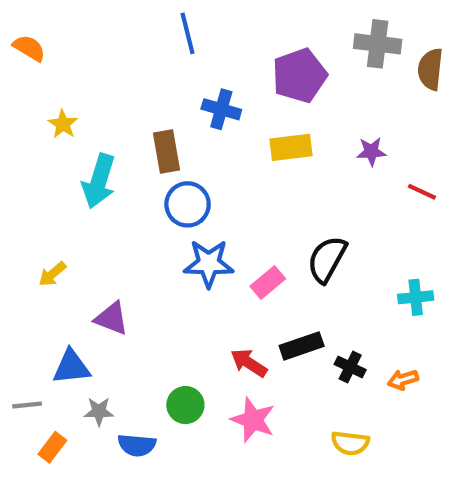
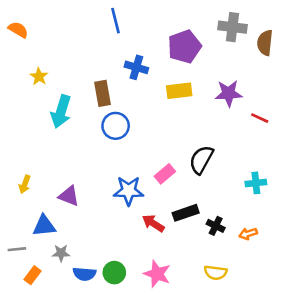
purple star: (371, 152) -> (229, 93), size x1.5
blue star: (209, 264) -> (129, 191), moved
yellow arrow: (52, 274) -> (25, 184), moved, turned -30
green circle: (185, 405) -> (114, 273), moved
pink star: (253, 420) -> (157, 274), moved

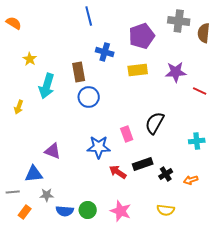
pink rectangle: (165, 174) -> (127, 134), turned -70
yellow arrow: (25, 184) -> (19, 107), moved
black cross: (216, 226) -> (166, 174), turned 32

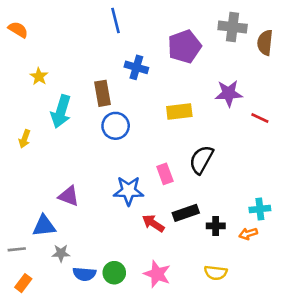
yellow rectangle: (138, 70) -> (179, 112), moved
cyan cross: (197, 141) -> (260, 209), moved
black cross: (166, 174) -> (216, 226), turned 32
orange rectangle: (25, 212) -> (23, 283), moved

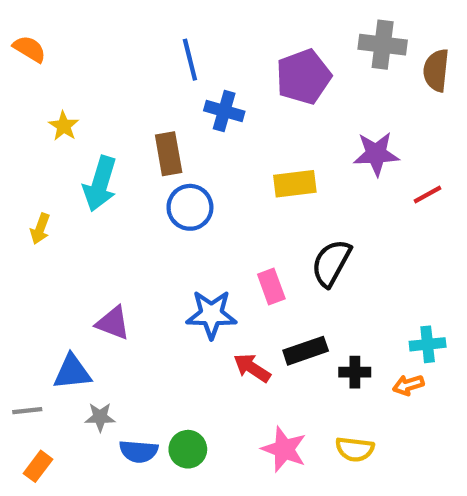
blue line: (116, 20) -> (190, 60), moved
red line: (260, 118) -> (428, 194), turned -54
pink star: (157, 274) -> (284, 449), moved

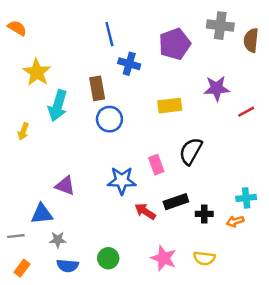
yellow star: (64, 126) -> (37, 72), size x1.6
blue semicircle: (139, 451) -> (68, 266), moved

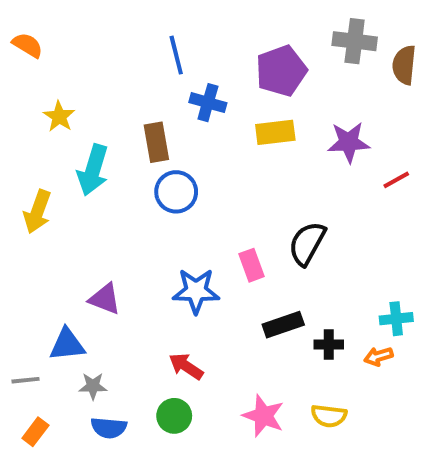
yellow star: (37, 72) -> (59, 116), size x0.7
yellow rectangle: (170, 106) -> (275, 132), moved
yellow arrow: (23, 131) -> (37, 212), size x1.5
red arrow: (145, 211) -> (186, 366), moved

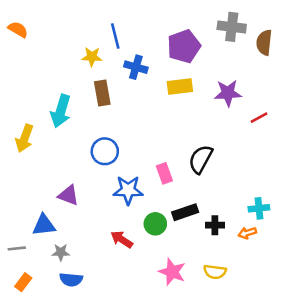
yellow star: (59, 116) -> (92, 57), moved, turned -30
blue circle: (176, 192) -> (105, 151), moved
green circle: (174, 416) -> (155, 224), moved

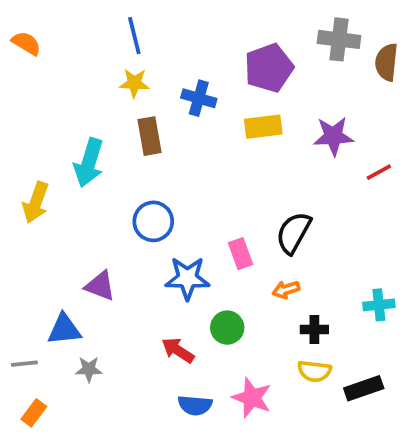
blue line: (115, 36) -> (134, 36), moved
black rectangle: (185, 212) -> (364, 388), moved
orange arrow: (247, 233) -> (286, 290), moved
yellow semicircle: (215, 272) -> (314, 371), moved
blue semicircle: (71, 280) -> (195, 405), moved

